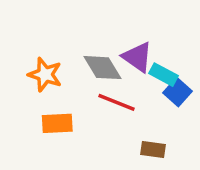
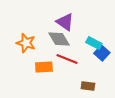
purple triangle: (137, 57) -> (65, 22), moved
orange rectangle: (57, 123) -> (44, 67), moved

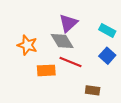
purple triangle: (65, 22) -> (68, 23), turned 42
cyan rectangle: (94, 43) -> (107, 30), moved

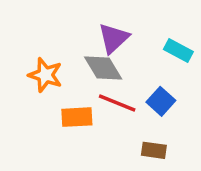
blue square: (107, 56) -> (161, 101), moved

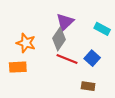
gray diamond: (103, 68) -> (59, 39), turned 65
orange rectangle: (77, 117) -> (18, 67), moved

